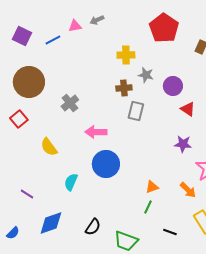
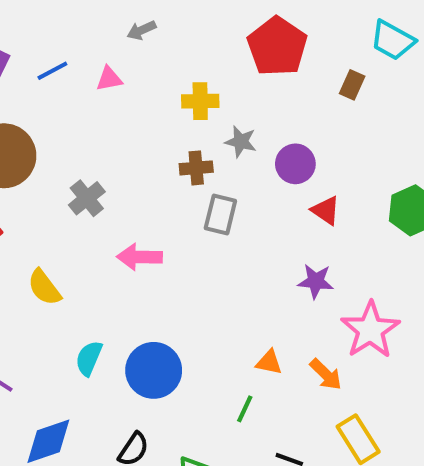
pink triangle: (75, 26) -> (109, 79), moved
blue circle: (106, 164) -> (154, 370), moved
orange triangle: (152, 187) -> (269, 362), moved, turned 32

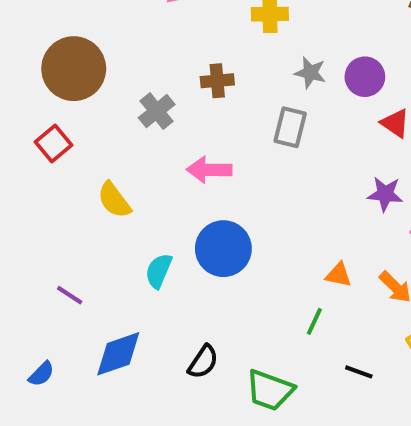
gray star: (241, 142) -> (310, 73), moved
brown cross: (196, 168) -> (217, 81), moved
blue circle: (154, 370) -> (223, 249), moved

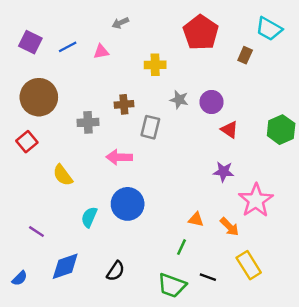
gray cross: (157, 111) -> (88, 122), turned 36
gray rectangle: (290, 127) -> (150, 127), moved
green trapezoid: (270, 390) -> (172, 285), moved

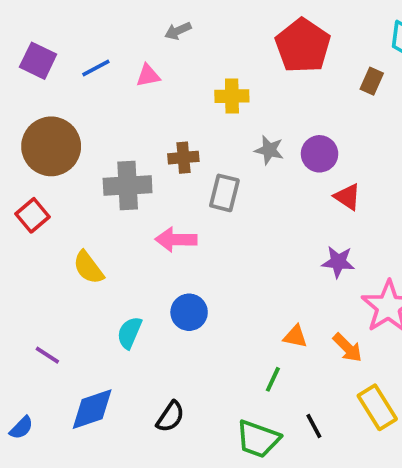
gray cross: (88, 122) -> (128, 186), size x1.4
blue circle: (128, 204) -> (189, 312), size x0.7
black line: (208, 277) -> (314, 426), turned 42

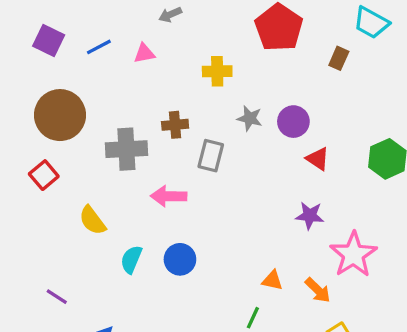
cyan semicircle: (129, 333) -> (131, 259), moved

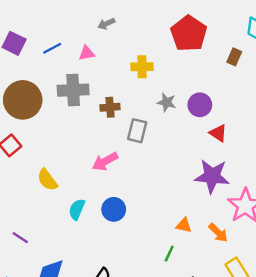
gray cross: (126, 149) -> (73, 90), moved
pink arrow: (169, 196) -> (105, 161), turned -30
purple star: (310, 216) -> (212, 176), size x1.6

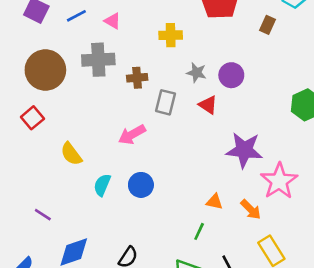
pink triangle: (87, 53) -> (113, 21), turned 42
red triangle: (218, 133) -> (208, 105), moved

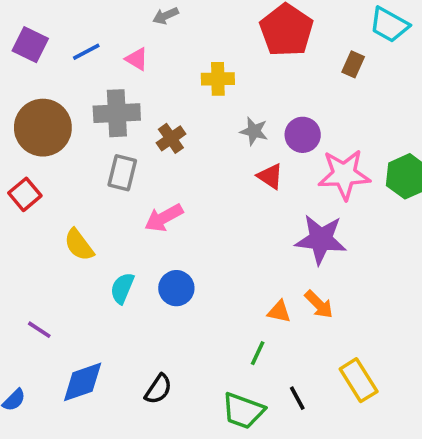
brown cross: (137, 78) -> (171, 138), turned -30
gray rectangle: (165, 102) -> (122, 173), moved
pink star: (279, 181) -> (344, 174), moved, turned 30
orange arrow: (251, 209) -> (319, 304), moved

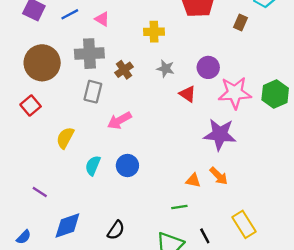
gray star: (254, 131) -> (166, 69), moved
yellow semicircle: (79, 245) -> (65, 138), turned 65
green line: (258, 353) -> (179, 207), turned 56

